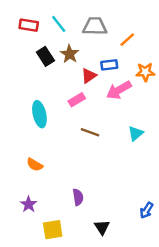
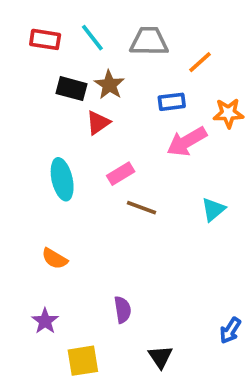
black rectangle: (45, 56) -> (72, 89), turned -42
red triangle: (89, 76) -> (98, 123), moved
pink rectangle: (77, 100) -> (121, 174), moved

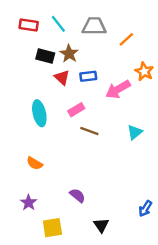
blue rectangle: (172, 102) -> (88, 76), moved
orange star: (228, 113) -> (144, 72), turned 30
red triangle: (98, 123) -> (62, 77), turned -42
purple semicircle: (123, 310) -> (77, 195), turned -42

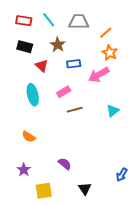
black rectangle: (45, 56) -> (25, 47), moved
orange star: (144, 72) -> (110, 53), moved
red triangle: (62, 77) -> (42, 66), moved
brown line: (89, 131) -> (75, 110), turned -35

